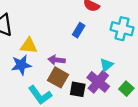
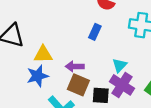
cyan triangle: (106, 65) -> (120, 65), moved

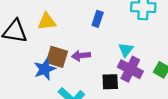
yellow triangle: (43, 54) -> (47, 22), moved
brown square: (78, 85) -> (57, 57), moved

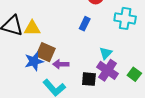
yellow triangle: (47, 22) -> (32, 28), moved
purple arrow: (81, 56) -> (61, 64), moved

